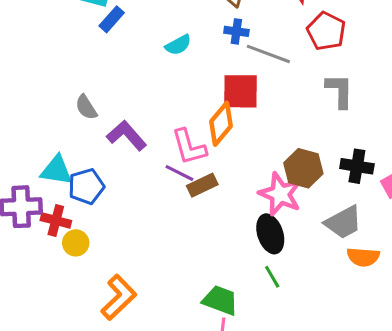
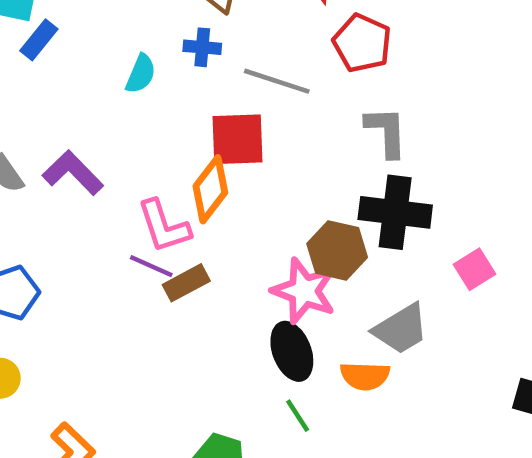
blue cross: (236, 31) -> (202, 47), moved
cyan semicircle: (178, 45) -> (141, 74), turned -36
purple L-shape: (127, 135) -> (73, 173), moved
black cross: (357, 166) -> (395, 212), moved, size x1.4
orange semicircle: (363, 257) -> (365, 376), moved

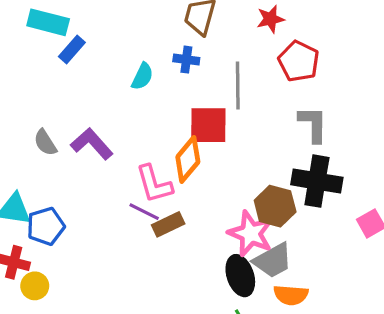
gray line: (277, 81) -> (238, 86), turned 69
gray trapezoid: (401, 329) -> (273, 261), moved

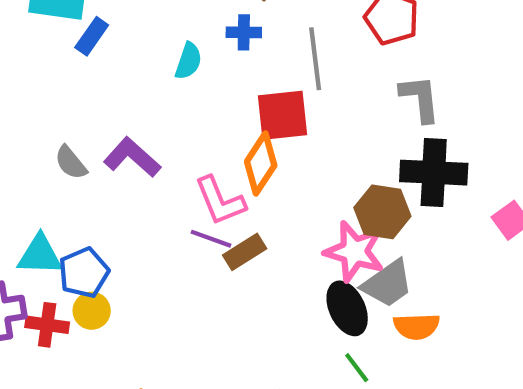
yellow circle: (35, 286) -> (92, 311), moved

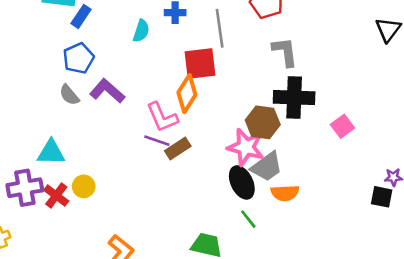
blue pentagon: (84, 273) -> (78, 58), moved
red cross: (47, 325) -> (56, 196), turned 30

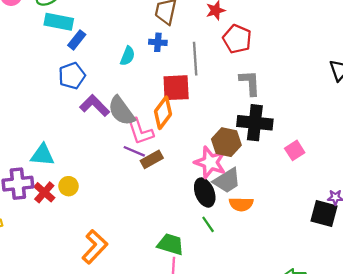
gray semicircle: (69, 95) -> (121, 111), moved, size x1.6
black square: (382, 197) -> (324, 213), size x1.4

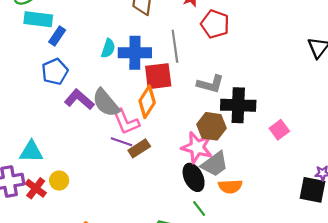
blue cross: (158, 42) -> (135, 53), moved, size x1.8
gray L-shape: (250, 83) -> (210, 84), moved, turned 112

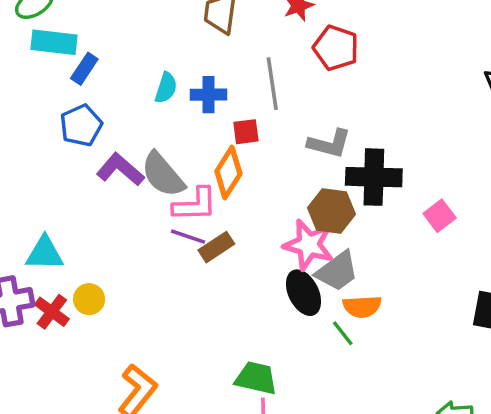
blue cross: (135, 53) -> (209, 95), size x0.7
red square: (158, 76) -> (246, 132), size x0.6
pink L-shape: (126, 122) -> (195, 205), turned -68
green line: (199, 209) -> (343, 333), moved

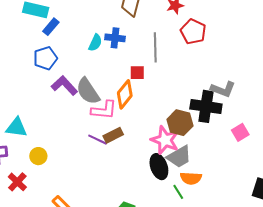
blue cross: (209, 95) -> (115, 38), moved
gray L-shape: (329, 144) -> (223, 89), moved
purple line: (188, 237) -> (98, 140), moved
red cross: (52, 312) -> (17, 182), moved

